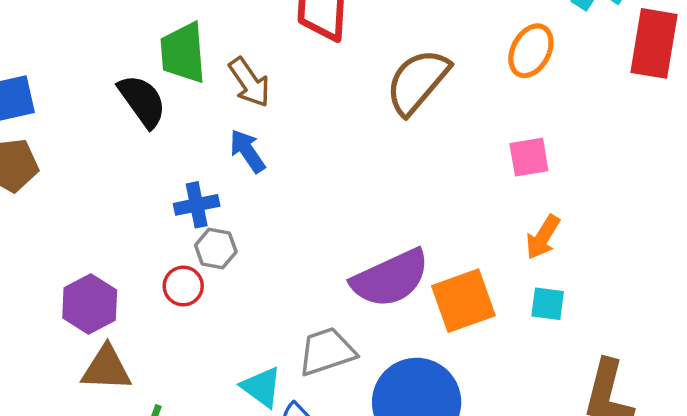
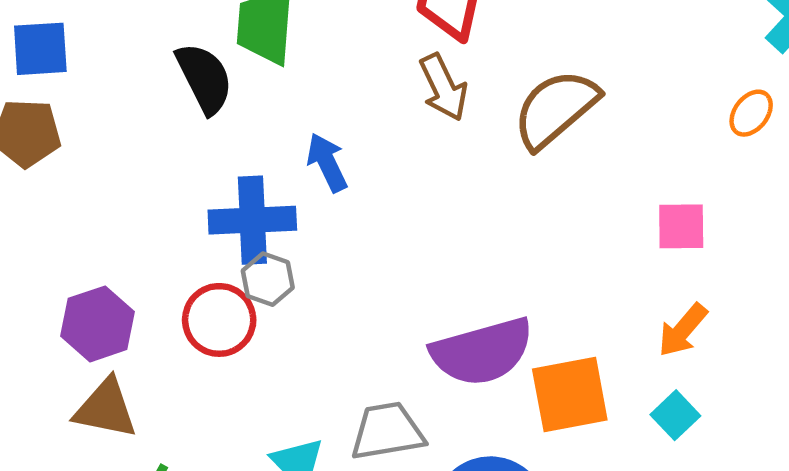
orange ellipse: (531, 51) -> (751, 113), moved, size x0.7
brown arrow: (249, 82) -> (443, 87), moved
blue cross: (197, 205) -> (252, 220), size x1.5
red circle: (183, 286) -> (219, 320), size x1.4
cyan square: (548, 304) -> (675, 415), turned 30

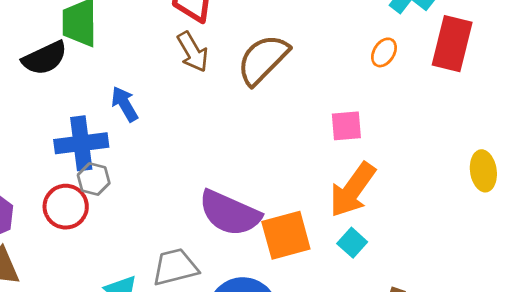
black semicircle: (204, 78) -> (45, 58), turned 96
orange arrow: (683, 330) -> (353, 190), size x1.6
purple semicircle: (482, 352) -> (230, 213), turned 44

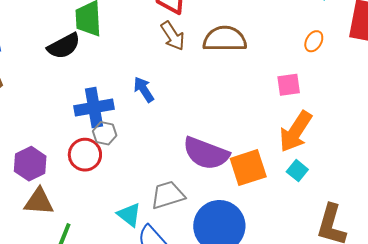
orange ellipse: (384, 52) -> (314, 41), moved
brown semicircle: (263, 59) -> (225, 39), turned 48
blue arrow: (125, 104) -> (144, 89), moved

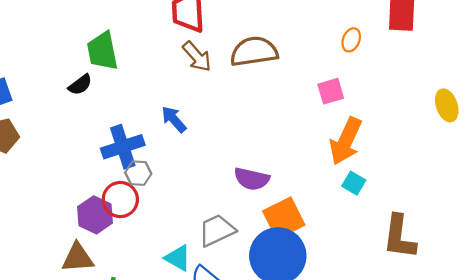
black semicircle: (64, 46) -> (80, 85), size x0.7
purple semicircle: (206, 153) -> (252, 179), size x0.7
purple hexagon: (30, 164) -> (95, 215), moved
orange square: (248, 168) -> (284, 218), moved

